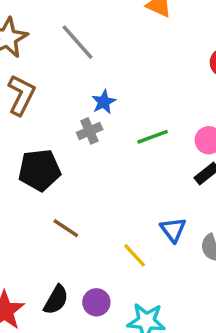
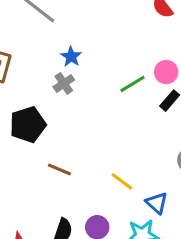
green line: (153, 137) -> (133, 84), moved
blue triangle: (173, 230) -> (157, 203), moved

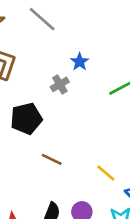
blue star: (71, 57) -> (80, 62), moved

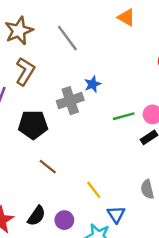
gray cross: (60, 84) -> (70, 101), size x1.5

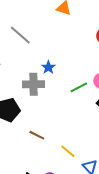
gray cross: (70, 101) -> (34, 84), turned 30
brown line: (48, 167) -> (37, 135), moved

